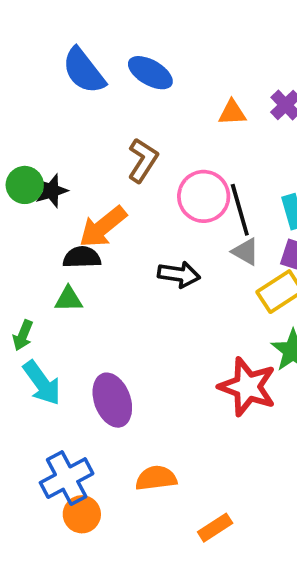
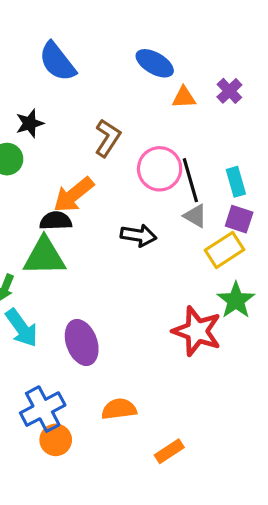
blue ellipse: (150, 73) -> (155, 63), moved
black star: (51, 191) -> (30, 123), moved
green triangle: (69, 299) -> (44, 256), size x1.8

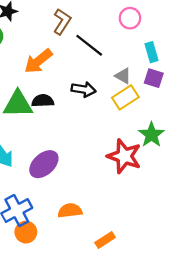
pink circle: (160, 169) -> (130, 18), moved, size x0.7
black line: (190, 180) -> (89, 45), moved, turned -36
black semicircle: (56, 221) -> (43, 101), moved
yellow rectangle: (225, 250) -> (125, 97), moved
purple ellipse: (82, 342) -> (44, 164), turned 68

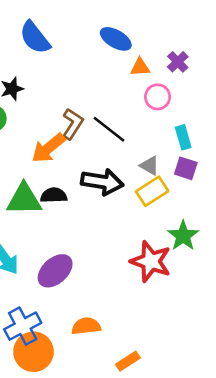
brown L-shape: (62, 22) -> (73, 124), moved
black arrow: (84, 89) -> (102, 182), size x1.4
orange circle: (26, 232) -> (33, 352), size x1.5

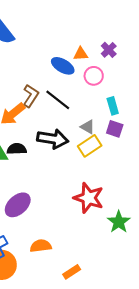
blue ellipse: (116, 39) -> (63, 66), moved
green star: (183, 236) -> (119, 222), moved

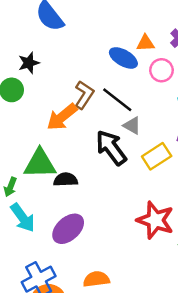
gray triangle: (88, 127) -> (132, 126), moved
black arrow: (53, 139) -> (111, 148), turned -136
black semicircle: (17, 149) -> (66, 180), moved

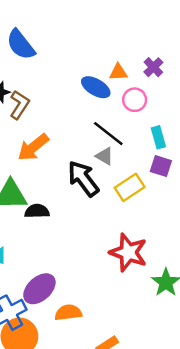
brown L-shape: (84, 95) -> (19, 105), moved
black line: (117, 100) -> (108, 134), moved
purple ellipse: (68, 229) -> (39, 289), moved

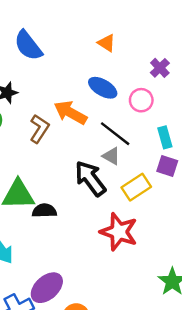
orange triangle: (118, 72) -> (106, 43), moved, turned 36
brown L-shape: (19, 105) -> (39, 129), moved
orange arrow: (33, 147) -> (70, 113), moved, turned 68
red star: (128, 252) -> (119, 232), moved

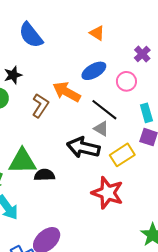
blue ellipse: (103, 88) -> (94, 71), turned -60
black arrow: (90, 178) -> (83, 148), turned -40

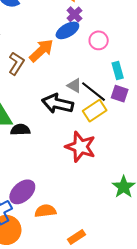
purple cross: (142, 54) -> (74, 14), moved
orange arrow: (67, 92) -> (41, 50), turned 108
black line: (104, 110) -> (94, 92), moved

